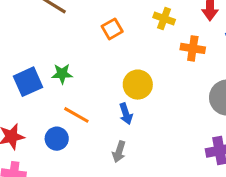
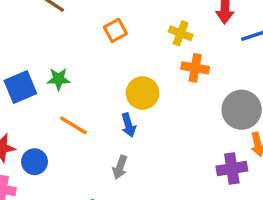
yellow cross: (164, 19) -> (181, 33), moved
orange cross: (193, 48) -> (195, 68), moved
blue circle: (57, 139) -> (35, 162), moved

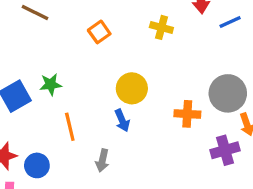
orange cross: (195, 68) -> (187, 114), moved
orange line: (73, 125) -> (70, 127), turned 52
gray arrow: (120, 167) -> (102, 161), moved

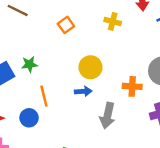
blue arrow: (122, 120) -> (83, 91), turned -70
gray arrow: (102, 161) -> (108, 116), moved, size x1.5
blue circle: (37, 165) -> (29, 118), moved

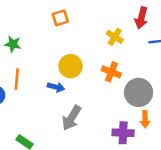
yellow cross: (113, 21) -> (115, 37), moved
orange cross: (132, 86) -> (111, 72), moved

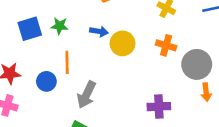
blue arrow: (56, 87) -> (99, 31), moved
gray arrow: (72, 118) -> (87, 95), moved
purple cross: (123, 133) -> (159, 107), moved

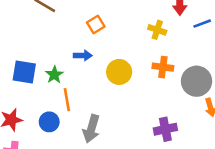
green star: (60, 26) -> (54, 75), moved, turned -30
blue square: (30, 29) -> (24, 72), turned 35
blue arrow: (99, 31) -> (83, 55), moved

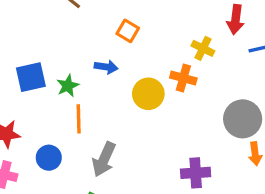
orange square: (96, 25) -> (128, 31), turned -36
orange cross: (163, 67) -> (183, 78), moved
blue square: (24, 72) -> (31, 77), turned -30
blue circle: (49, 122) -> (49, 158), moved

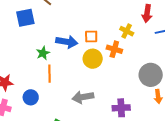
orange square: (128, 31) -> (91, 37), moved, turned -32
blue arrow: (106, 67) -> (67, 42), size x1.5
blue square: (31, 77) -> (25, 18), moved
gray arrow: (104, 159) -> (83, 97), moved, turned 55

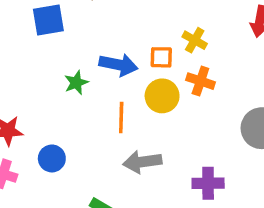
yellow cross: (127, 31) -> (195, 40), moved
orange line: (49, 74) -> (121, 117), moved

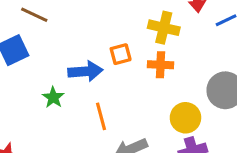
yellow cross: (195, 40) -> (164, 28), moved, size x1.4
yellow circle: (162, 96) -> (185, 118), moved

